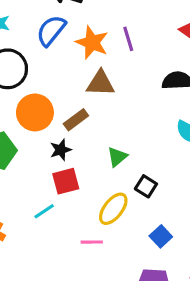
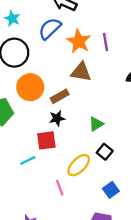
black star: (61, 150) -> (57, 118), moved
green triangle: (117, 157) -> (96, 124), moved
pink line: (92, 242) -> (60, 188), turned 63

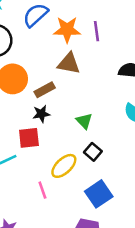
orange star: (79, 41) -> (67, 30), turned -30
green triangle: (96, 124) -> (84, 121), turned -42
blue square: (111, 190) -> (99, 194), size x1.5

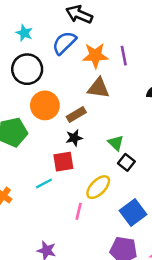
black square: (93, 152) -> (126, 162), moved
pink line: (42, 190) -> (79, 211), turned 35

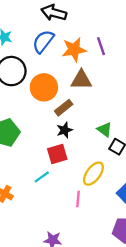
orange circle: (45, 105) -> (44, 87), moved

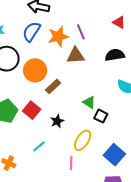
brown triangle: (81, 80) -> (76, 56), moved
black star: (65, 130) -> (57, 121), moved
red square: (57, 154) -> (32, 110), moved, turned -30

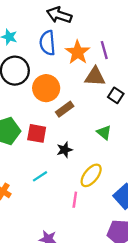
blue semicircle: (32, 32) -> (47, 43), turned -45
orange star: (58, 36) -> (78, 52), turned -30
red square: (32, 110) -> (37, 133), turned -36
black square: (101, 116) -> (116, 95), moved

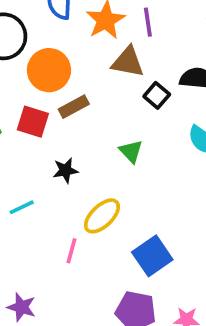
red square: (37, 133) -> (33, 122), moved

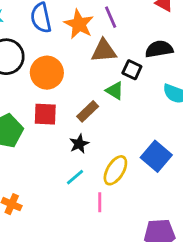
brown rectangle: (74, 107) -> (88, 111), moved
green triangle: (131, 151) -> (115, 91), moved
cyan line: (22, 207) -> (75, 177), moved
blue square: (152, 256) -> (156, 156), moved

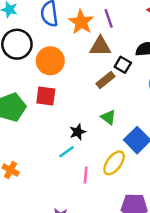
green triangle: (115, 91) -> (108, 117), moved
brown rectangle: (88, 111) -> (105, 80), moved
black star: (79, 144) -> (78, 132), moved
yellow ellipse: (115, 170) -> (114, 163), moved

